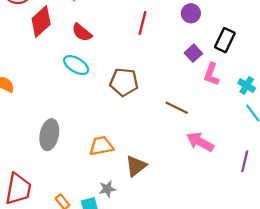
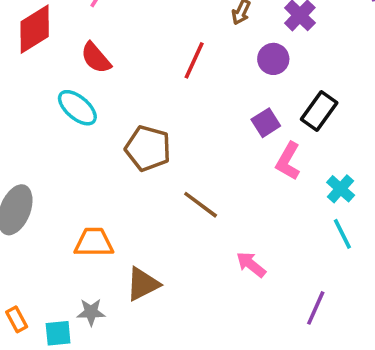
brown line: (177, 108) -> (201, 205), moved
pink arrow: (200, 142) -> (251, 264), size x0.7

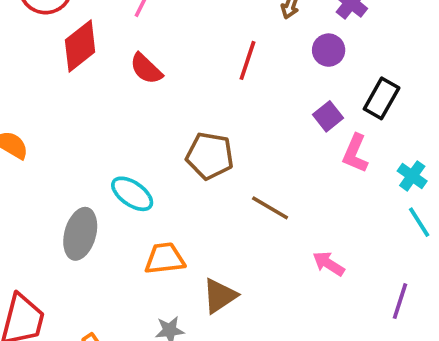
cyan ellipse: (77, 108) -> (132, 194), moved

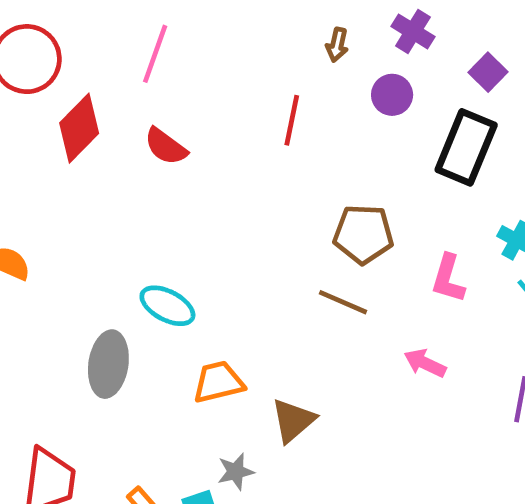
black rectangle: (382, 98) -> (466, 147), size x1.4
purple square: (328, 116) -> (488, 72), moved
pink L-shape: (355, 153) -> (448, 278), moved
brown pentagon: (210, 156) -> (363, 234), moved

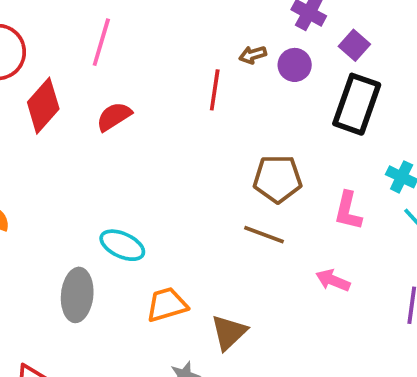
brown arrow: (337, 45) -> (253, 55), moved, turned 64
purple square: (488, 72) -> (354, 45), moved
red semicircle: (166, 146) -> (114, 117), turned 114

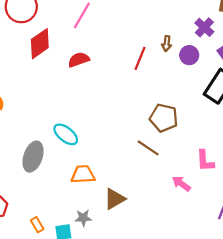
brown arrow: (253, 55) -> (167, 44), turned -80
pink L-shape: (348, 211) -> (205, 161), moved, turned -30

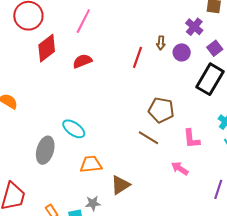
pink L-shape: (205, 161) -> (192, 139), moved

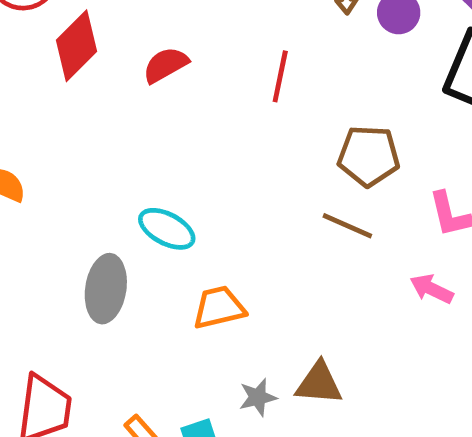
red line: (137, 57) -> (280, 76), moved
brown triangle: (120, 185) -> (319, 383), moved, turned 45
gray star: (93, 203) -> (258, 397), moved

